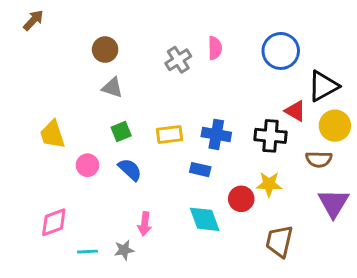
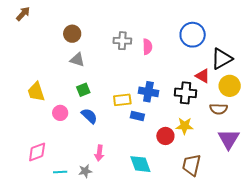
pink semicircle: (215, 48) -> (147, 47), moved
gray cross: (178, 60) -> (122, 41), turned 36
yellow rectangle: (169, 134) -> (122, 100), moved
cyan diamond: (205, 219) -> (140, 164), moved

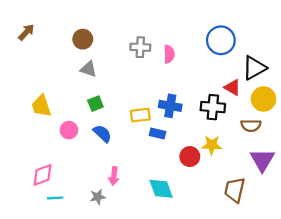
brown arrow: (23, 14) -> (26, 32), moved
brown trapezoid: (192, 165) -> (235, 190), moved
cyan line: (60, 172) -> (55, 198), moved

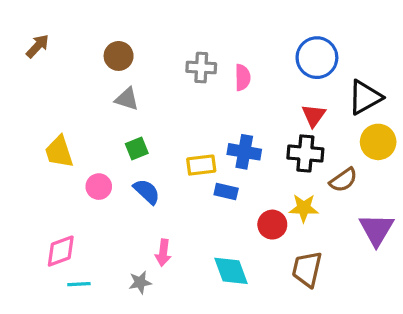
red triangle: (232, 87) -> (314, 115), moved, turned 36
brown semicircle: (251, 125) -> (343, 180), moved, turned -36
brown trapezoid: (235, 190) -> (307, 269), moved

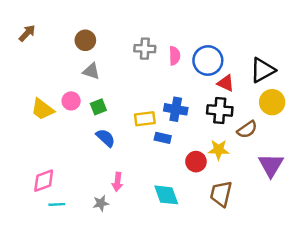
blue circle: (317, 58) -> (208, 61), moved
red triangle: (314, 115) -> (226, 83), turned -42
yellow trapezoid: (59, 152) -> (43, 109), turned -35
pink circle: (99, 187) -> (71, 101), moved

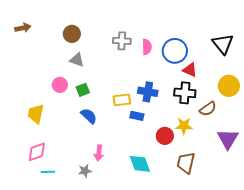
brown arrow: (27, 33) -> (23, 28), turned 35
black triangle: (263, 70) -> (223, 44), moved, turned -40
yellow trapezoid: (43, 109) -> (36, 114), moved, turned 65

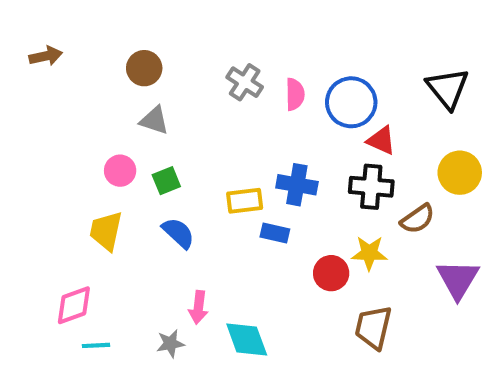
gray cross: (122, 41) -> (245, 82), turned 30
yellow trapezoid: (36, 114) -> (106, 231), moved
cyan diamond: (140, 164) -> (247, 339), moved

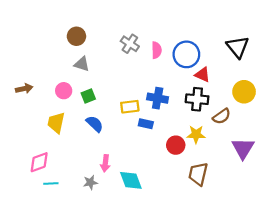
brown arrow: (46, 56) -> (24, 89), moved

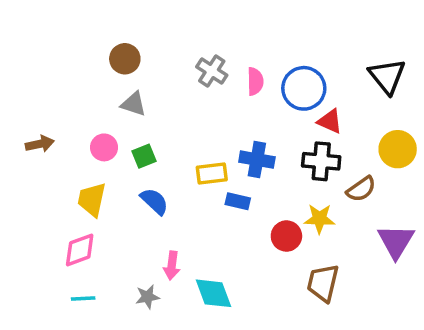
pink diamond: (39, 162) -> (80, 250), moved

